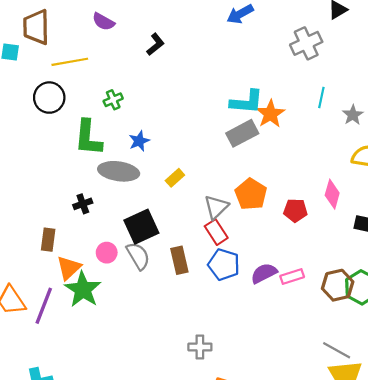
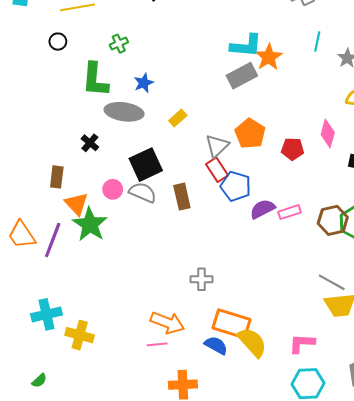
black circle: (49, 98) -> (58, 42), size x0.6
black cross: (83, 204) -> (90, 143), turned -30
gray semicircle: (138, 256) -> (143, 192), turned -36
blue pentagon: (224, 265) -> (236, 186), moved
orange triangle: (69, 268) -> (76, 204), turned -30

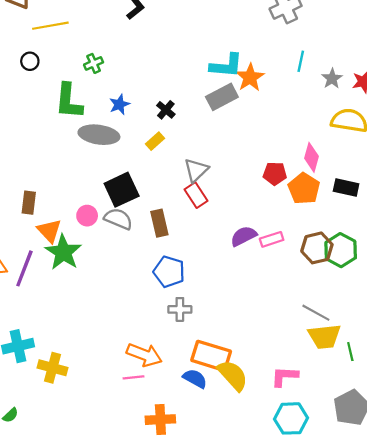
orange pentagon: (250, 134) -> (304, 189), moved
black cross: (90, 143) -> (166, 110), moved
blue pentagon: (236, 186) -> (169, 272), moved

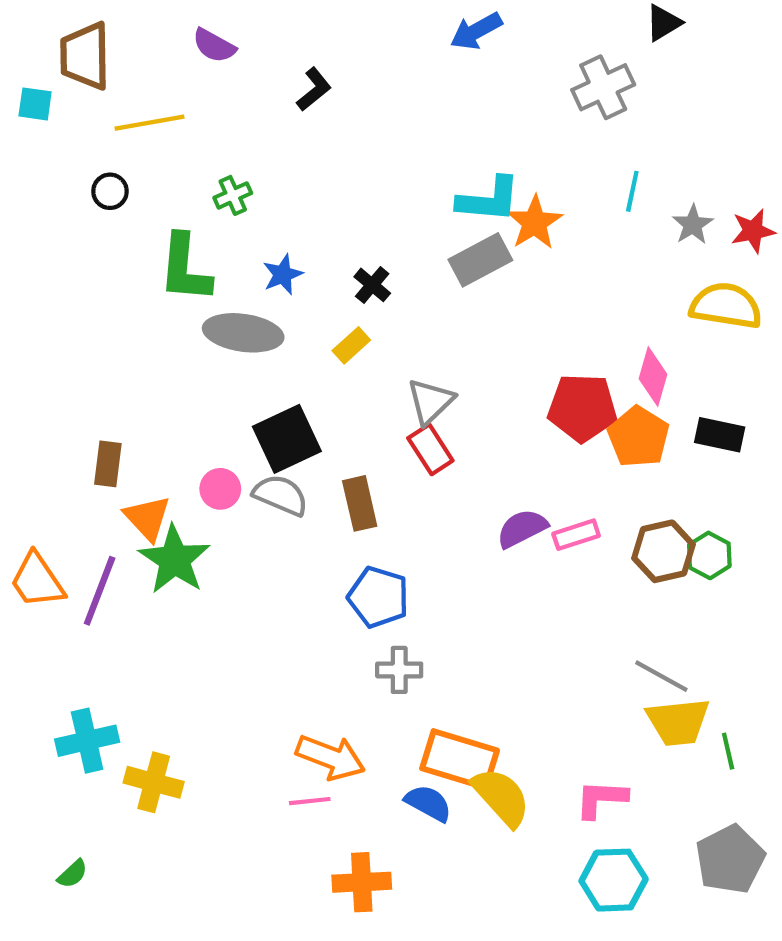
red pentagon: (275, 173) -> (582, 408), size x1.5
green hexagon: (341, 250) -> (709, 555), size x0.7

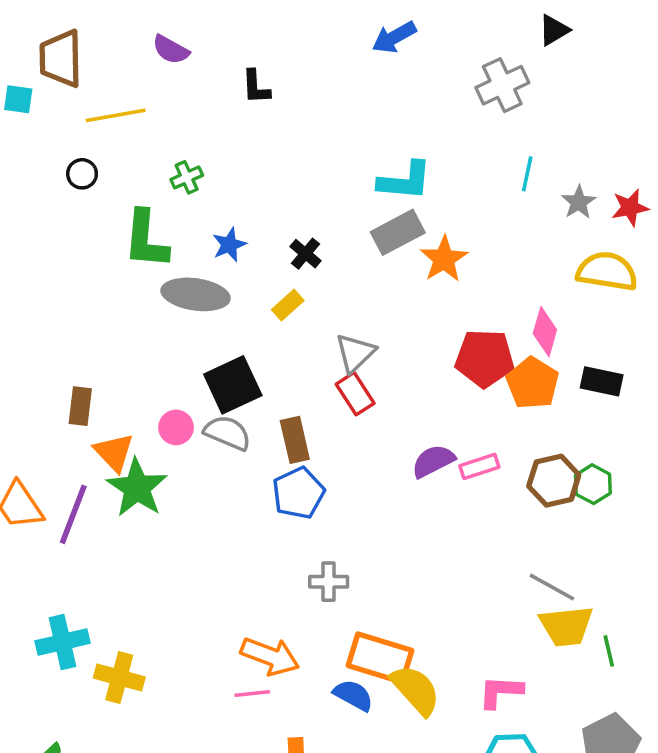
black L-shape: (314, 89) -> (256, 87), turned 126
orange star: (534, 223) -> (444, 259), moved
blue pentagon: (378, 597) -> (298, 493), moved, turned 30

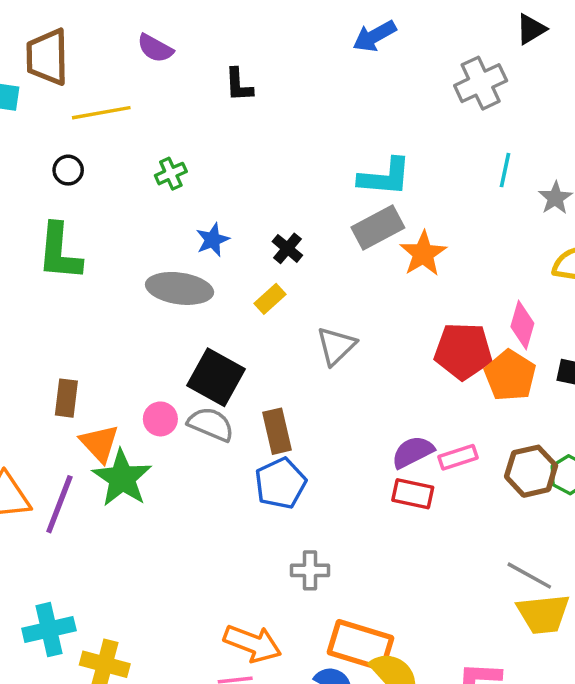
green L-shape: (146, 239) -> (59, 252), moved
black square: (233, 385) -> (216, 377), turned -36
red rectangle: (355, 394) -> (413, 494), moved, turned -45

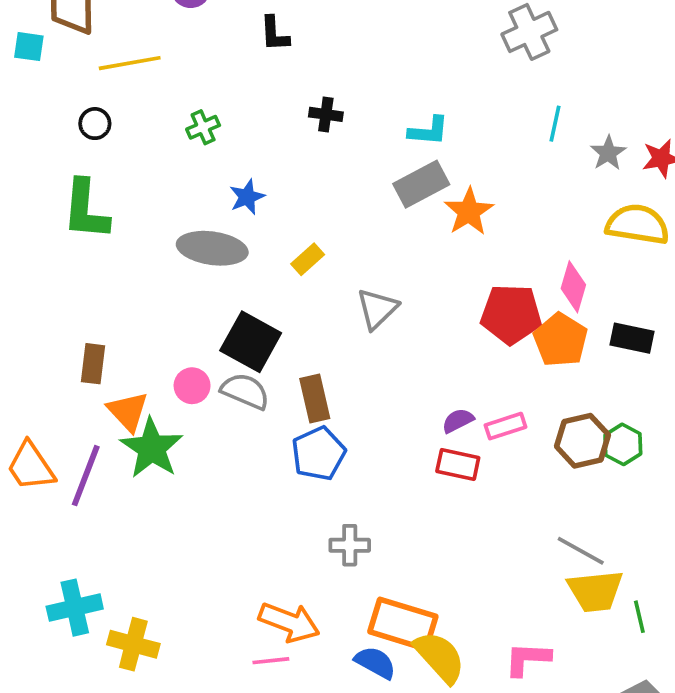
cyan L-shape: (385, 177) -> (429, 131), size x0.7
black cross: (287, 248) -> (326, 114), moved, turned -32
purple semicircle: (413, 452) -> (458, 421), size x0.7

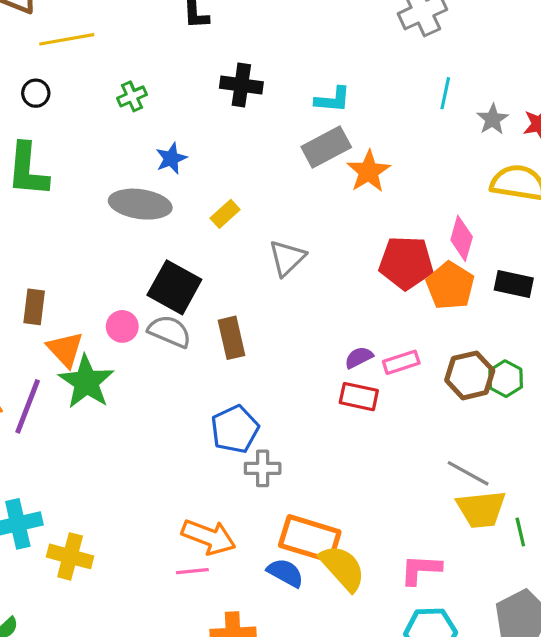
black cross: (326, 114) -> (241, 85), size x1.4
blue pentagon: (319, 454) -> (235, 429), moved

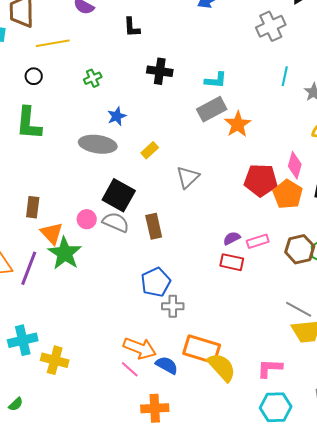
pink line: (192, 571) -> (130, 369), turned 48
blue semicircle: (285, 573) -> (167, 365), moved

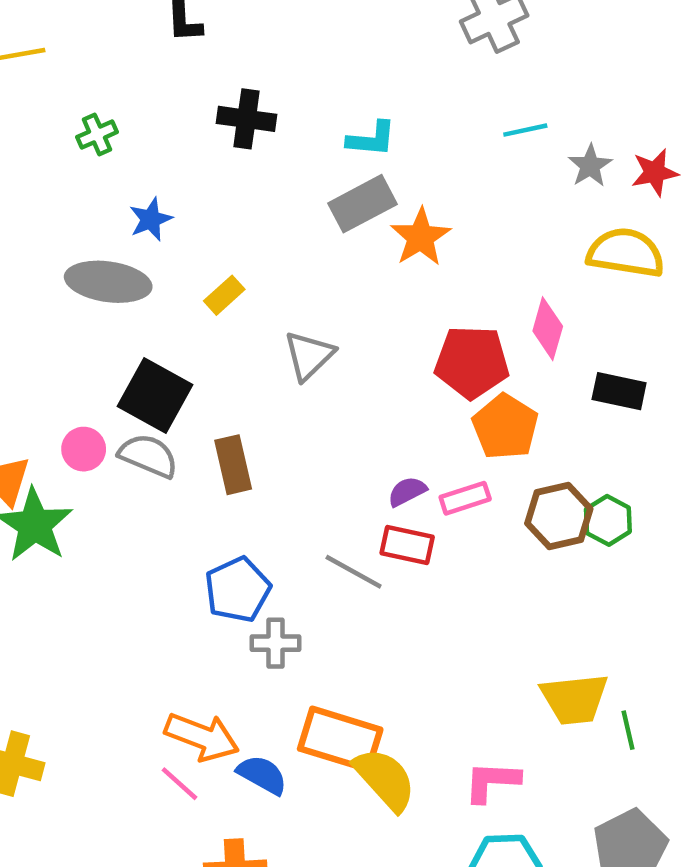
cyan line: (285, 76) -> (525, 130), turned 66
orange pentagon: (288, 194) -> (505, 427), moved
gray line: (299, 309) -> (354, 572), moved

